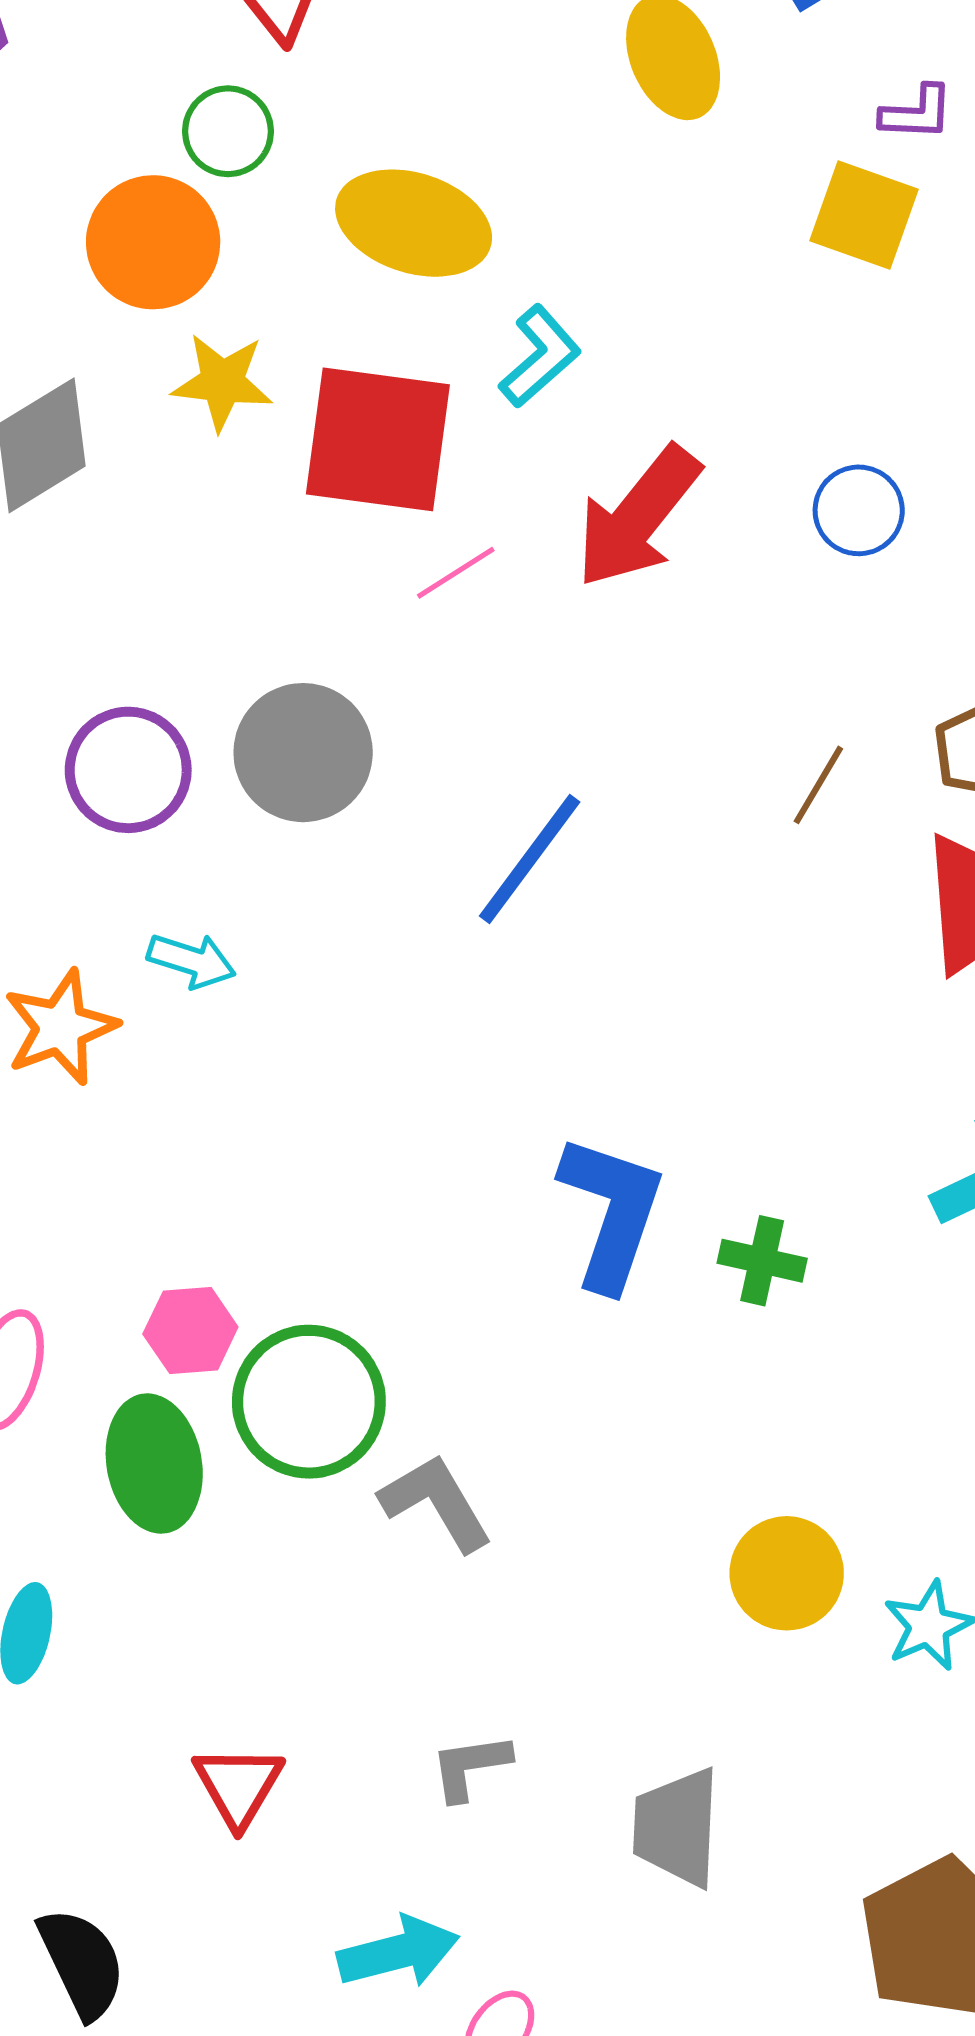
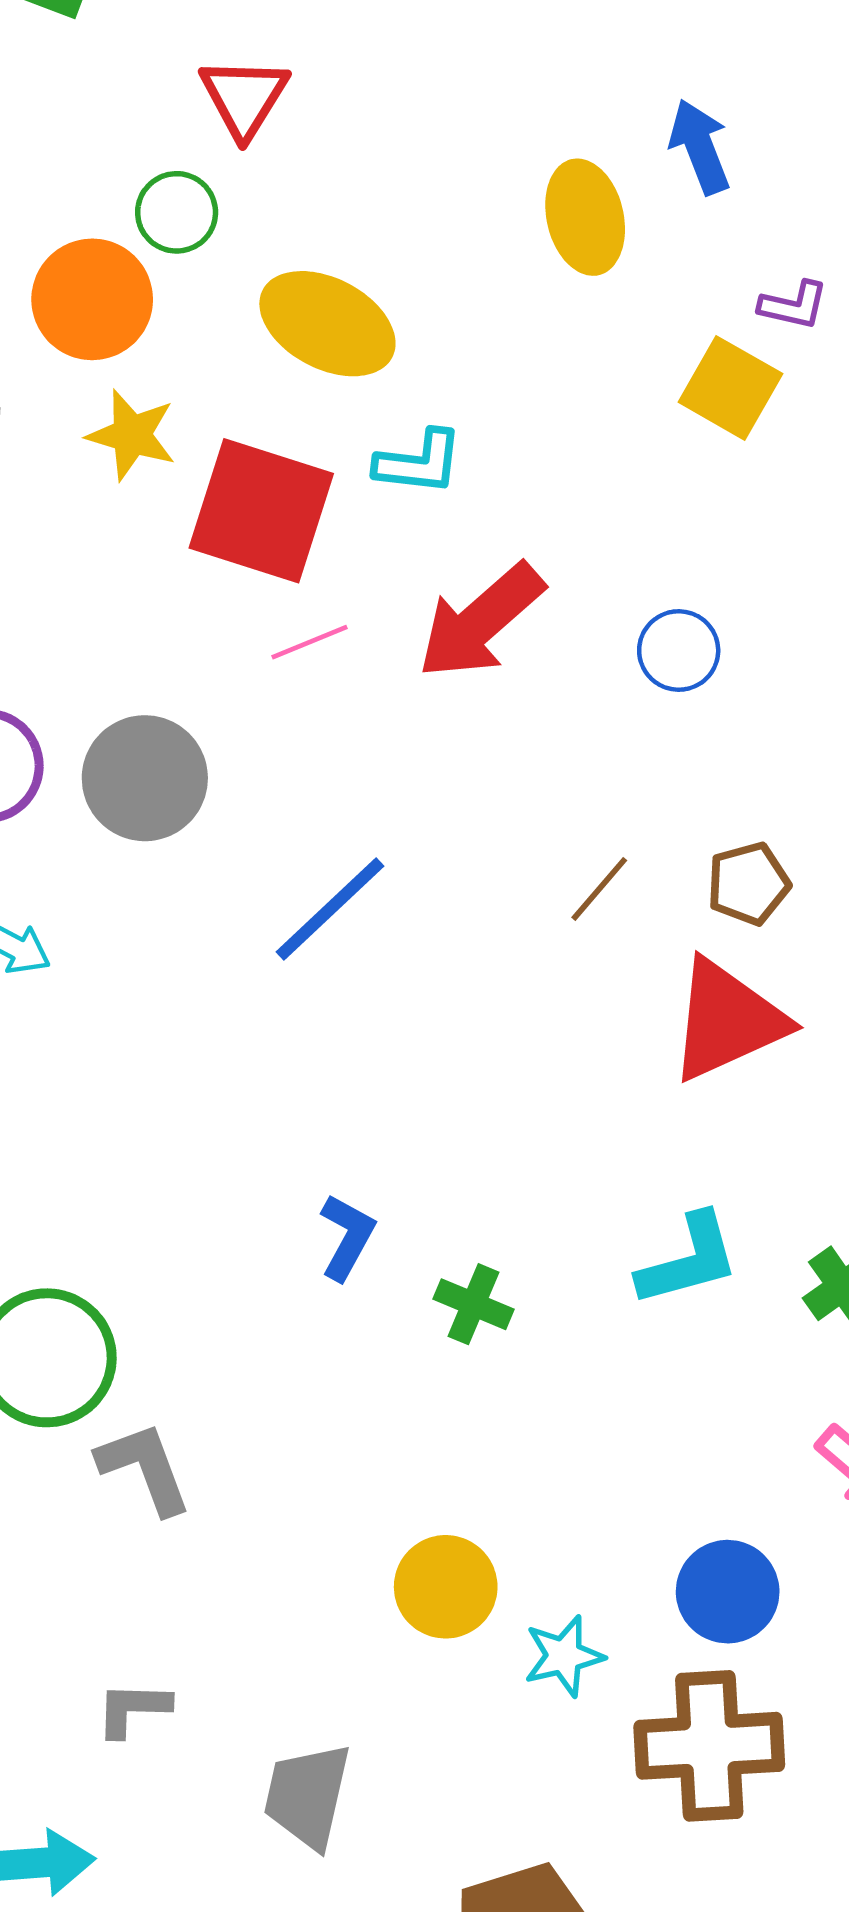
cyan L-shape: (540, 356) -> (419, 462), turned 38
blue L-shape: (612, 1212) -> (347, 1237), size x0.6

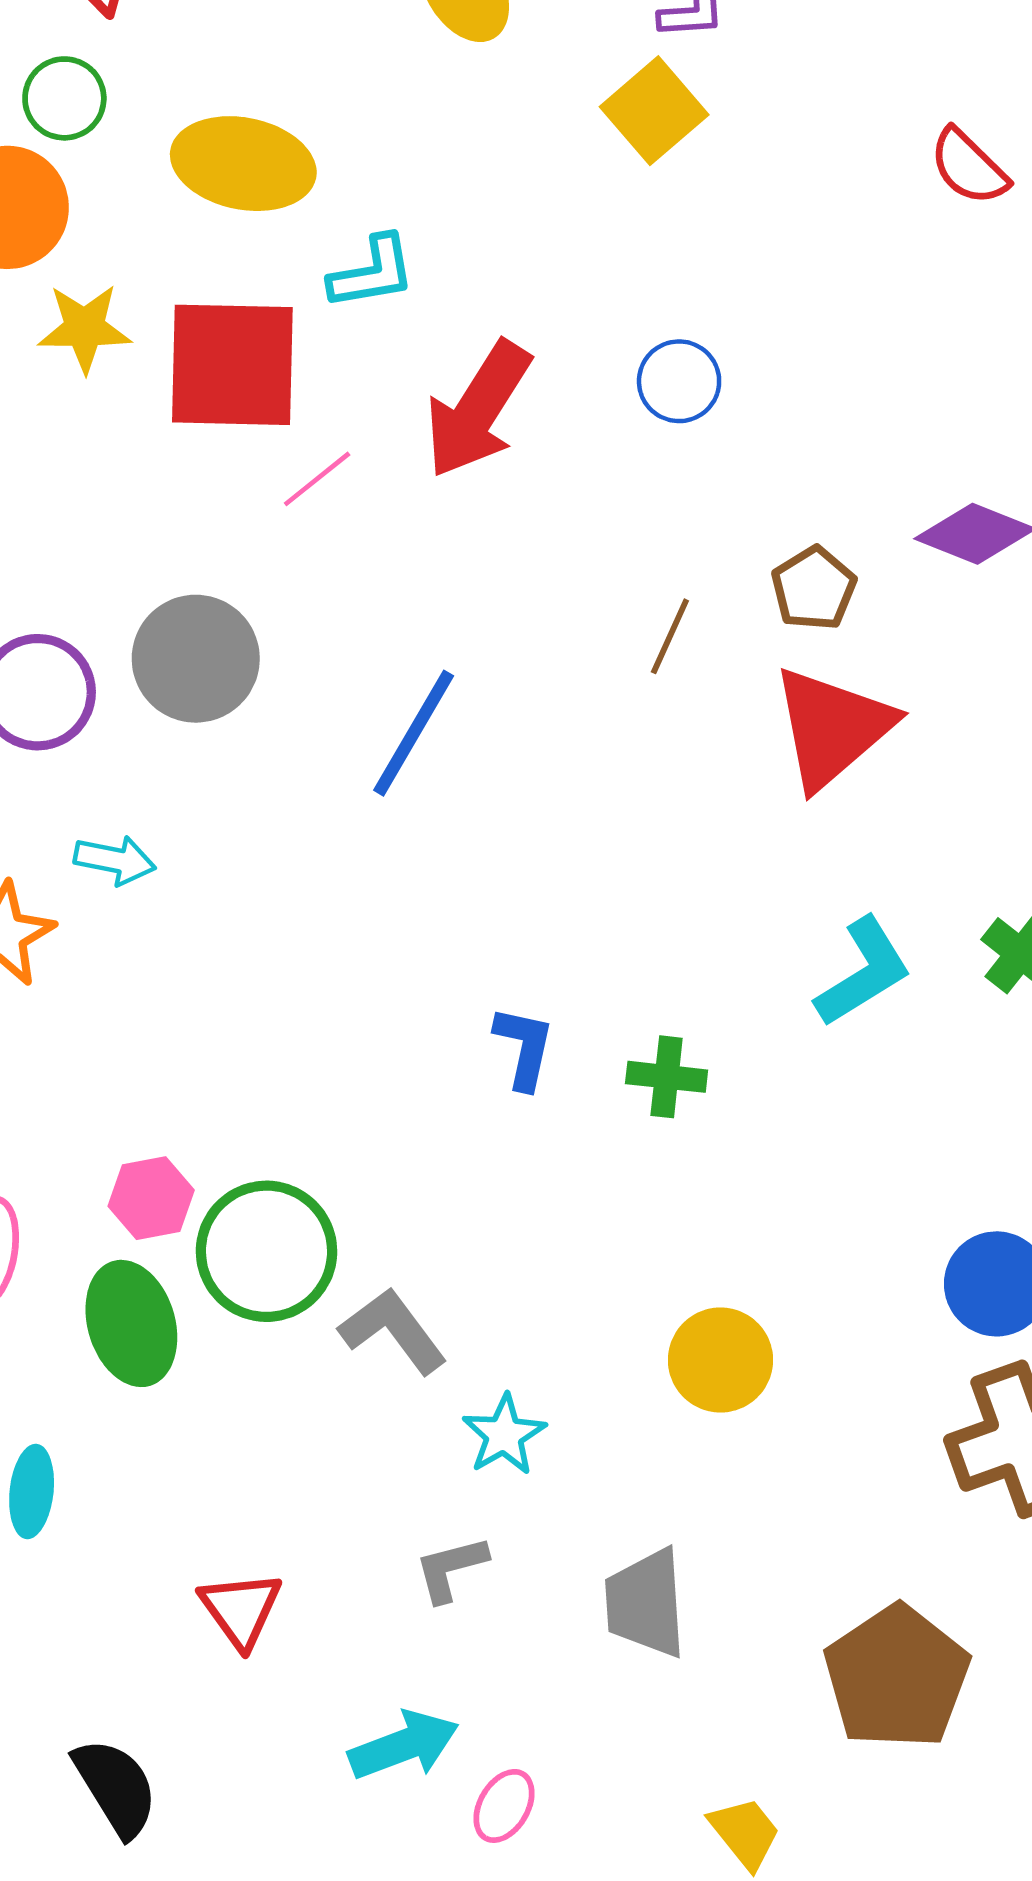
yellow square: (730, 388) -> (654, 111), turned 36
cyan star: (564, 1656) -> (504, 1435), moved

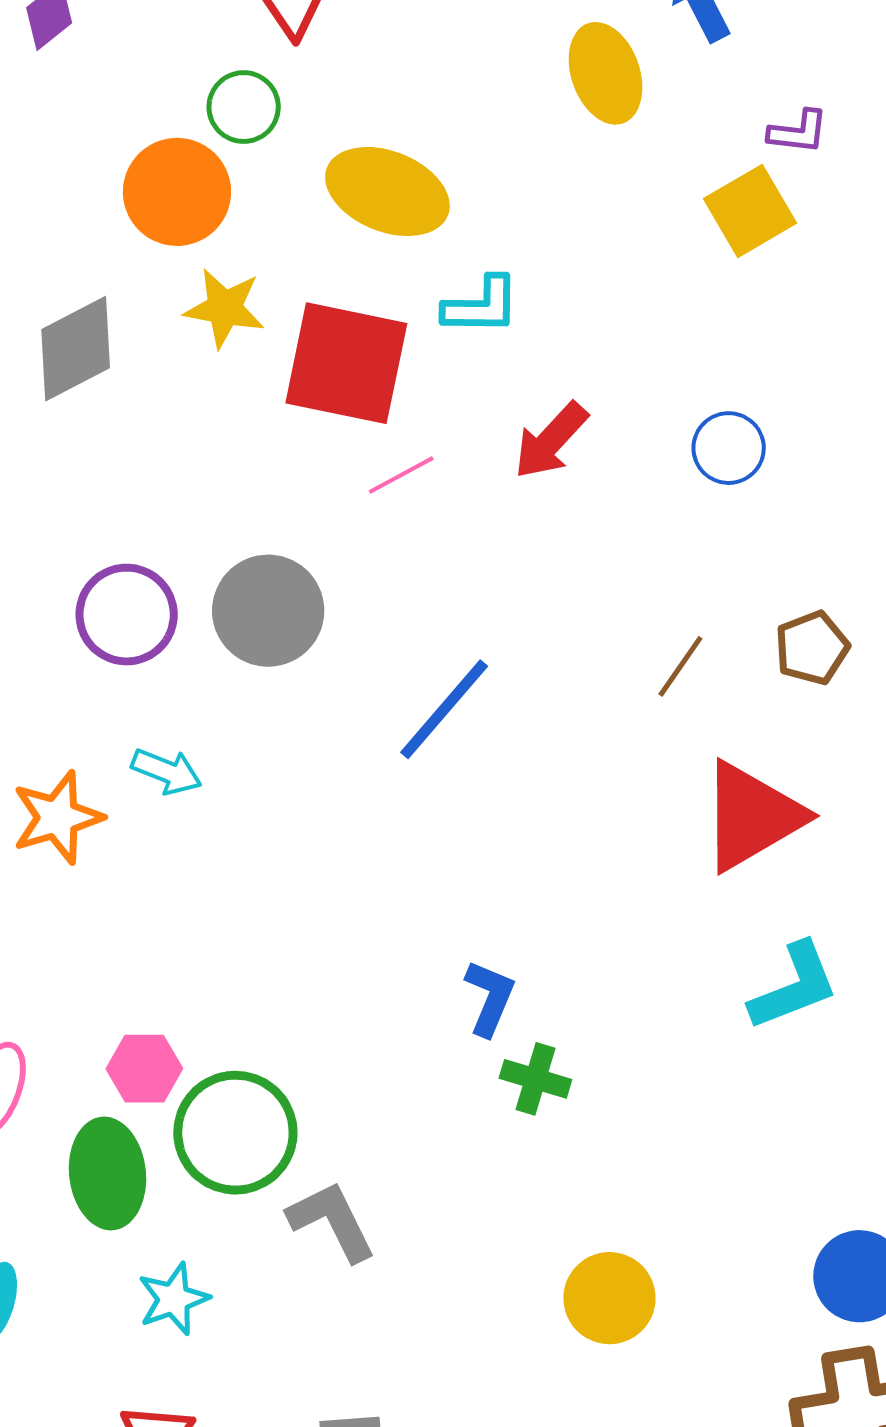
red arrow: (478, 410) -> (551, 441), size x0.7
red triangle: (832, 728) -> (752, 816), moved
green cross: (667, 1077) -> (535, 1079), moved
cyan star: (504, 1435) -> (174, 1299), moved

